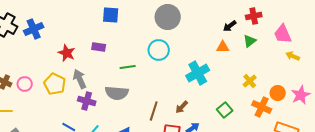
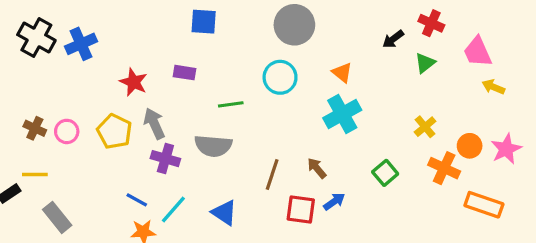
red cross: (254, 16) -> (431, 23), turned 35
orange triangle: (223, 47) -> (342, 73), moved, turned 40
brown arrow: (182, 107) -> (317, 168), turned 96

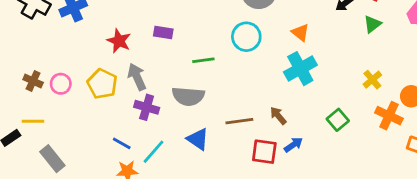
brown line: (272, 174) -> (239, 121), turned 64
blue triangle: (224, 213) -> (198, 139), moved

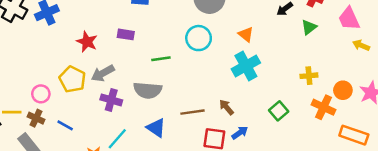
gray arrow: (137, 77) -> (103, 73), turned -95
yellow cross: (372, 80) -> (309, 76), turned 35
brown cross: (33, 81) -> (36, 118), moved
pink circle: (61, 84) -> (41, 94), moved
blue line: (122, 143) -> (65, 125), moved

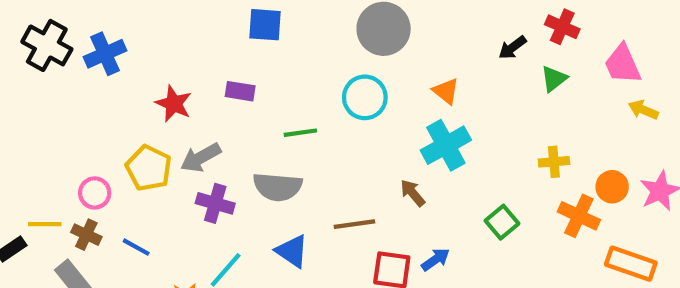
brown arrow: (226, 107) -> (413, 193), moved

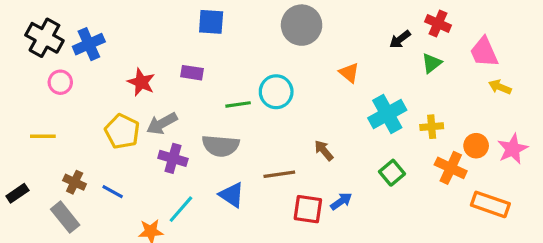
cyan circle: (365, 97) -> (276, 92), moved
cyan cross: (446, 145) -> (387, 114), moved
pink circle: (95, 193) -> (60, 82), moved
yellow line: (45, 224) -> (43, 136), moved

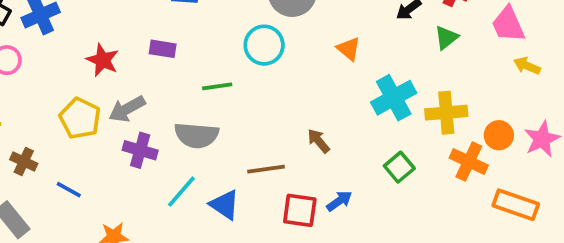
cyan circle: (276, 92) -> (264, 45), moved
yellow cross: (432, 127) -> (446, 113), size x1.5
brown cross: (75, 182) -> (24, 162), moved
blue triangle: (232, 195) -> (225, 205), moved
cyan line: (181, 209) -> (181, 192), moved

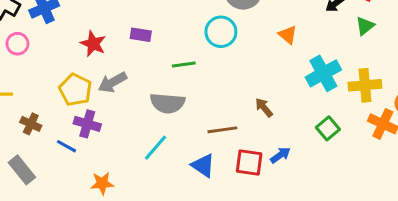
purple cross: (140, 150) -> (87, 124), moved
blue triangle: (225, 205) -> (203, 165), moved

